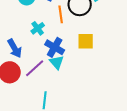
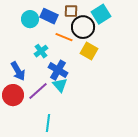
orange line: (61, 14) -> (64, 37), turned -60
yellow square: (86, 41) -> (89, 51), moved, turned 30

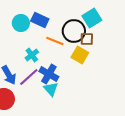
brown square: (71, 11) -> (87, 39), moved
purple line: (38, 91) -> (29, 77), moved

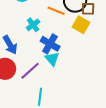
purple line: (29, 77) -> (30, 71), moved

